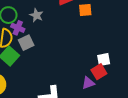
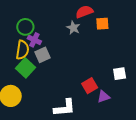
gray star: (36, 15) -> (73, 28), moved
red square: (99, 72) -> (90, 86), moved

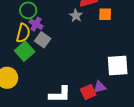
gray square: (42, 55) -> (43, 40), turned -35
white square: (120, 74) -> (118, 66), size x1.6
red square: (90, 86) -> (88, 92), moved

